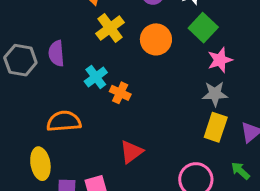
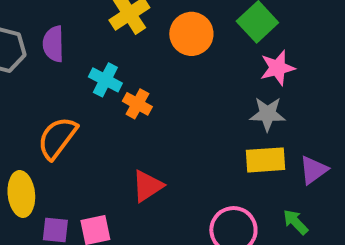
cyan cross: (96, 77) -> (105, 80), turned -30
orange semicircle: (64, 121) -> (57, 138), turned -52
yellow rectangle: (216, 127) -> (265, 160), turned 64

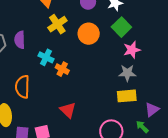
orange semicircle: (57, 138) -> (23, 87), turned -35
purple triangle: (314, 170) -> (152, 110), moved
red triangle: (147, 186) -> (68, 110), turned -42

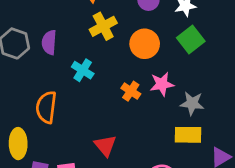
pink star: (132, 50) -> (162, 84), moved
orange cross: (62, 69) -> (131, 91), moved

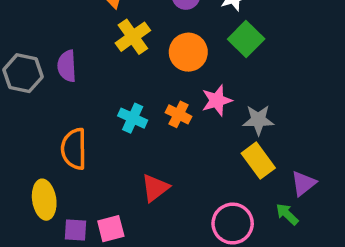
cyan cross: (83, 70) -> (133, 118), moved
yellow rectangle: (188, 135) -> (258, 161), turned 60
red triangle: (105, 146) -> (155, 188), turned 40

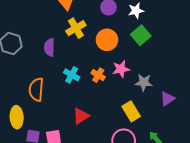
purple semicircle: (67, 66) -> (49, 47), moved
yellow rectangle: (258, 161) -> (131, 111), moved
purple triangle: (303, 183) -> (167, 99), moved

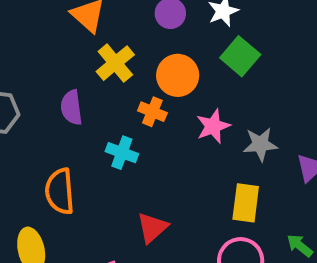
orange cross: (98, 75) -> (152, 112), moved
yellow rectangle: (131, 111) -> (246, 203), turned 48

